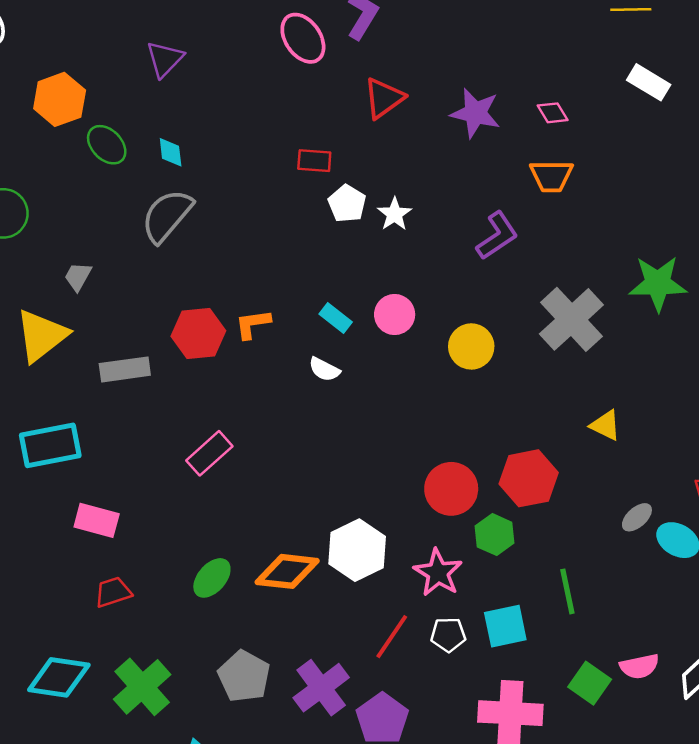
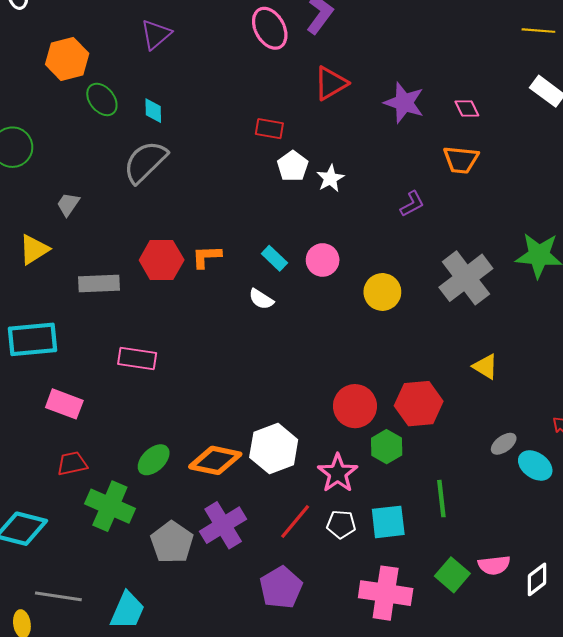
purple L-shape: (497, 236) -> (412, 204), size x0.7
yellow triangle: (41, 336) -> (34, 249), size x0.7
pink rectangle: (209, 453) -> (137, 359), moved, turned 45
green cross: (142, 687) -> (110, 506), moved, turned -30
purple cross: (321, 688) -> (223, 525), moved

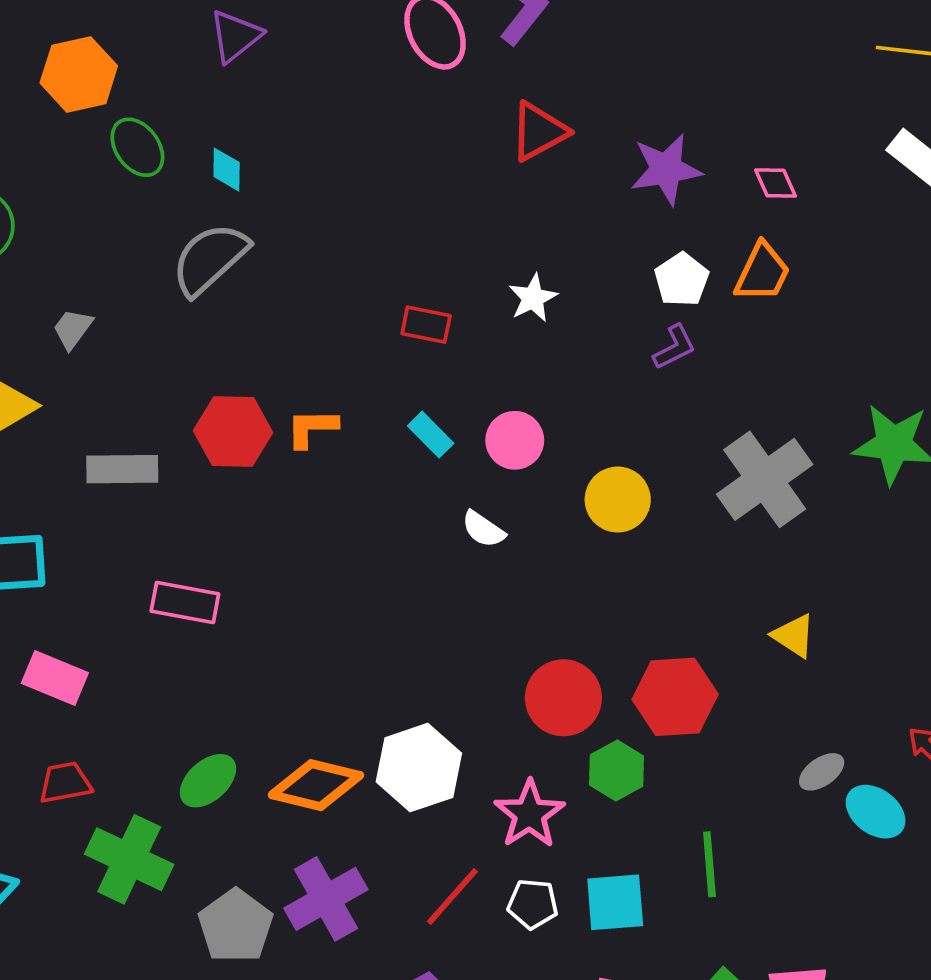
purple star: (404, 103) -> (666, 169), turned -30
red rectangle: (269, 129) -> (426, 325), moved
orange trapezoid: (461, 160) -> (762, 272), turned -72
white pentagon: (293, 166) -> (682, 280), moved
white semicircle: (261, 299) -> (483, 529), moved

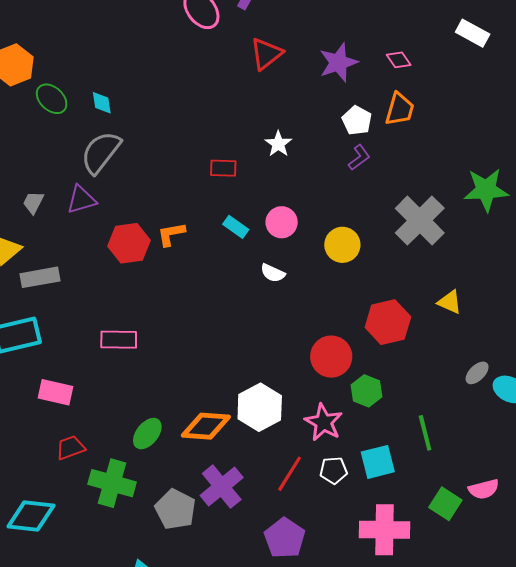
purple triangle: (235, 36) -> (81, 200), moved, turned 32
gray rectangle: (122, 469) -> (40, 277), moved
red hexagon: (675, 697) -> (388, 322), moved

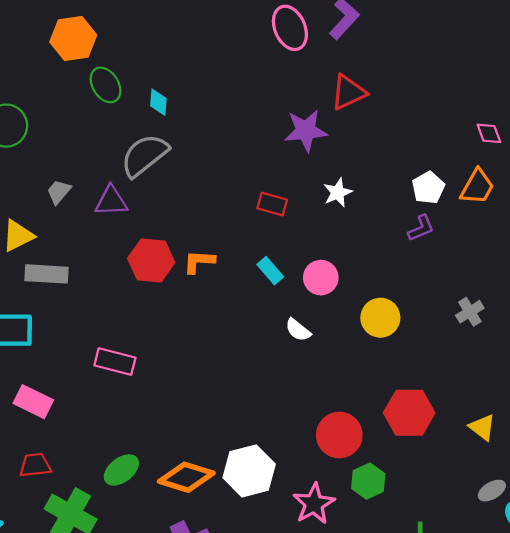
purple star: (338, 63) -> (306, 131), moved
gray cross: (420, 221) -> (470, 312), size x0.5
yellow triangle: (450, 302) -> (482, 427), moved

